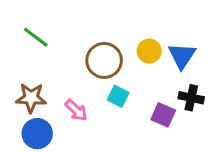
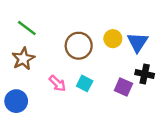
cyan square: (118, 96) -> (85, 83), moved
brown star: (31, 98) -> (23, 59), moved, turned -30
blue circle: (37, 134) -> (16, 101), moved

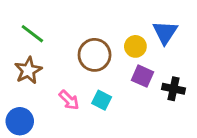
blue triangle: (138, 42) -> (165, 32), moved
purple square: (123, 87) -> (142, 76), moved

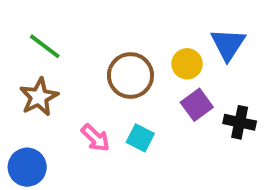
purple square: (142, 76) -> (197, 105), turned 30

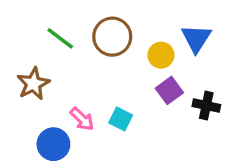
green line: (45, 46) -> (60, 38), moved
brown circle: (130, 76) -> (112, 37), moved
blue circle: (27, 167) -> (53, 144), moved

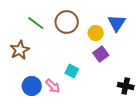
black cross: (206, 106) -> (126, 86), moved
pink arrow: (82, 119) -> (53, 86), moved

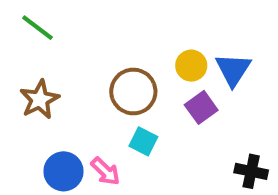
brown circle: (67, 22) -> (133, 92), moved
green line: (36, 23) -> (38, 28), moved
blue triangle: (117, 23) -> (233, 70), moved

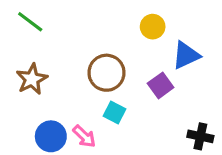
yellow circle: (191, 66) -> (153, 27), moved
blue triangle: (233, 70) -> (186, 55), turned 32

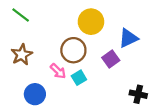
yellow circle: (153, 27) -> (91, 22), moved, size x1.5
cyan square: (114, 112) -> (79, 78), turned 32
pink arrow: (84, 136) -> (58, 71), moved

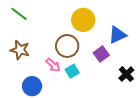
brown star: (22, 55) -> (20, 50), turned -30
black cross: (138, 94) -> (126, 74), moved, turned 35

